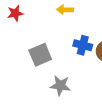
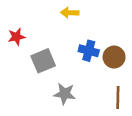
red star: (15, 13) -> (16, 37), moved

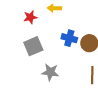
red star: (16, 37) -> (30, 17), moved

